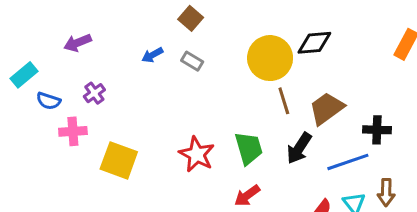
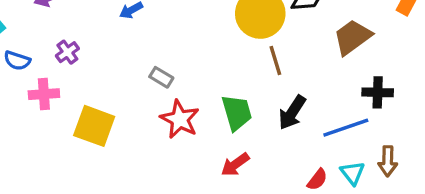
gray rectangle: (192, 61) -> (161, 77), moved
brown trapezoid: (327, 108) -> (352, 37), moved

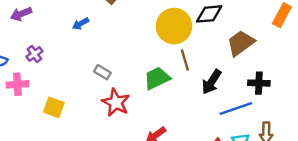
green trapezoid: (237, 113) -> (157, 78), moved, turned -100
black arrow: (292, 113) -> (212, 82), moved
yellow square: (94, 126) -> (54, 107), size x0.7

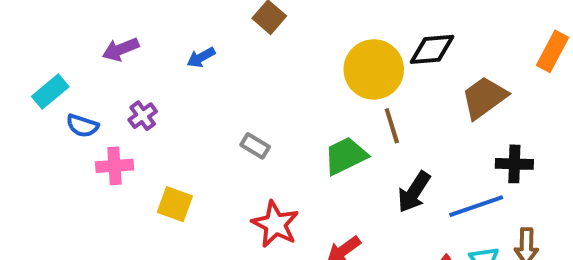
blue arrow: (81, 24) -> (201, 57), moved
black arrow: (212, 82) -> (414, 192), moved
red star: (116, 103) -> (275, 224), moved

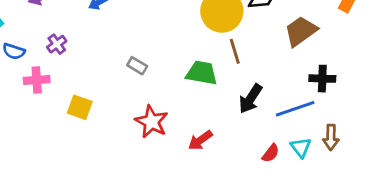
green trapezoid: (346, 156) -> (202, 73), turned 36

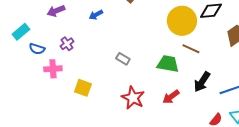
brown line: (235, 51) -> (191, 49), turned -48
red arrow: (200, 140) -> (171, 97), moved

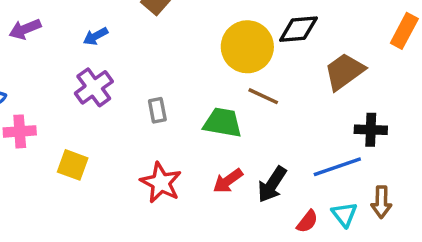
purple cross: (67, 44) -> (94, 87), moved, size x1.5
gray rectangle: (123, 59) -> (157, 110), moved, turned 48
black arrow: (202, 82) -> (272, 184), moved

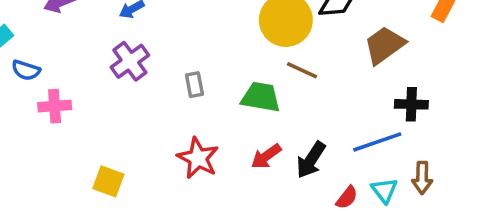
yellow square: (73, 165) -> (108, 181), moved

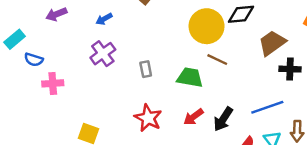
black cross: (411, 104) -> (290, 69), moved

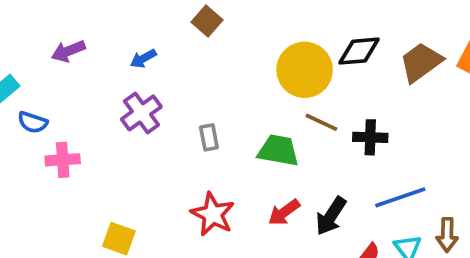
brown trapezoid: (272, 43) -> (421, 62), moved
black cross: (290, 69) -> (370, 137), moved

